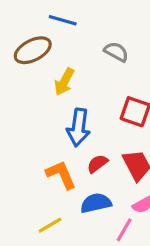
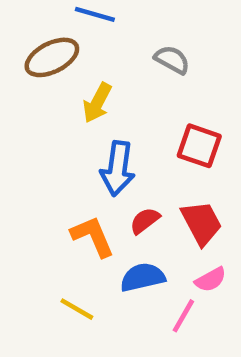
yellow line: (50, 225) -> (77, 309), turned 60

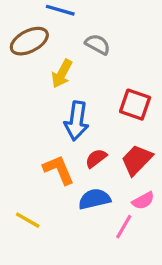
gray semicircle: (172, 60) -> (98, 44), moved
red trapezoid: (202, 223) -> (137, 160), turned -108
yellow line: (77, 309) -> (28, 220), moved

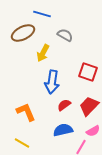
orange L-shape: (59, 170) -> (26, 112), moved

